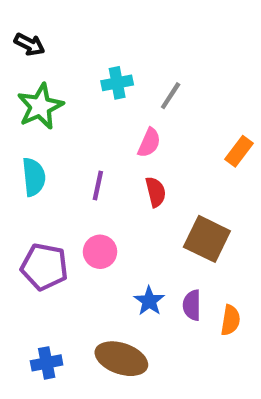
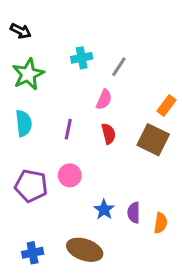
brown square: (207, 239) -> (153, 140), moved

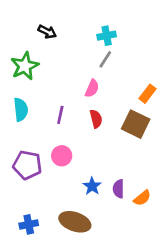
black arrow: (21, 31) -> (47, 32), moved
cyan cross: (82, 58) -> (107, 36), moved
orange semicircle: (161, 223) -> (142, 198), turned 42

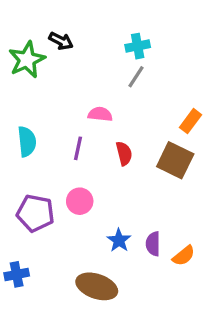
green star: (25, 66) -> (27, 60), moved
pink semicircle: (92, 88) -> (100, 114), moved, turned -108
blue cross: (29, 224) -> (17, 274), moved

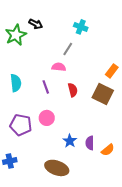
cyan cross: (138, 46) -> (81, 27), turned 32
gray line: (136, 77) -> (68, 49), moved
purple line: (78, 148) -> (46, 87), turned -32

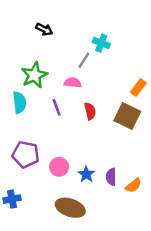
cyan cross: (81, 27) -> (101, 43), moved
green star: (16, 35) -> (34, 75), moved
pink circle: (47, 118) -> (59, 167), moved

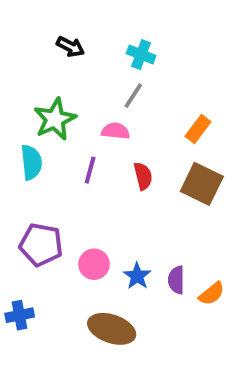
cyan cross: (101, 43) -> (141, 55), moved
orange rectangle: (138, 88) -> (198, 129), moved
purple line: (57, 107) -> (90, 170), turned 35

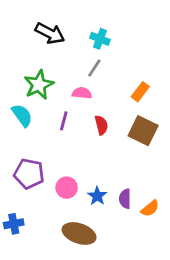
black arrow: (70, 47) -> (50, 33), size x1.5
cyan semicircle: (31, 162) -> (22, 115), turned -30

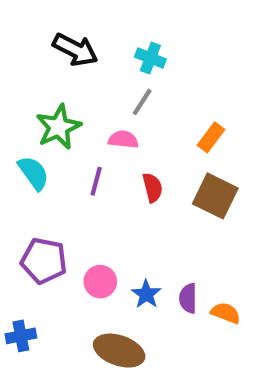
orange semicircle: (150, 208) -> (226, 313), turned -120

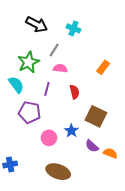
gray line: (142, 102) -> (54, 50), moved
brown square: (215, 196) -> (96, 116), moved
purple pentagon: (44, 261) -> (30, 112), moved
blue star: (146, 294) -> (71, 131), moved
purple semicircle: (188, 298) -> (92, 146), turned -48

